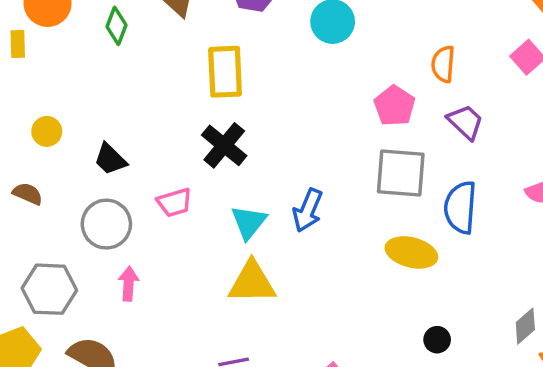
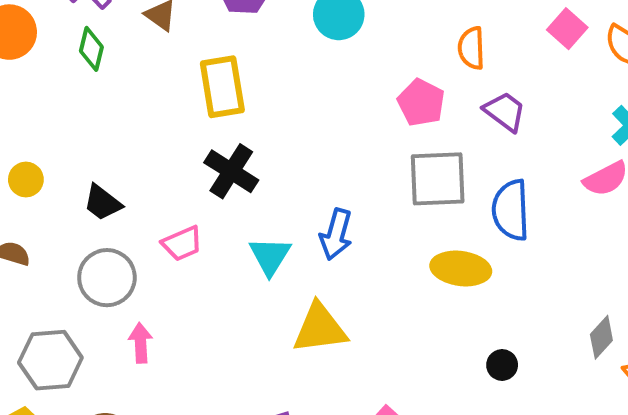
yellow triangle: (252, 282) -> (320, 328), moved

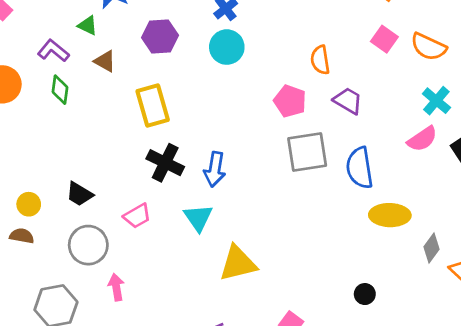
yellow circle: (26, 180) -> (29, 204), moved
blue arrow: (336, 234) -> (215, 169), moved
yellow ellipse: (461, 268) -> (390, 215), moved
black circle: (502, 365) -> (365, 294), moved

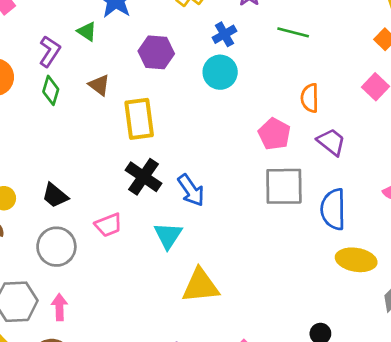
purple L-shape: (53, 51) -> (50, 51), turned 76
brown triangle: (105, 61) -> (99, 85), moved
blue arrow: (215, 169) -> (191, 190), turned -52
pink arrow: (116, 287) -> (60, 307), moved

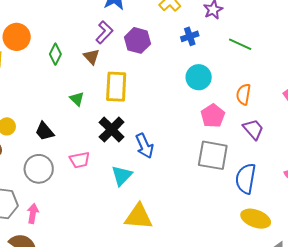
green triangle: (87, 31) -> (77, 99), moved
purple L-shape: (50, 51) -> (104, 32), moved
cyan circle: (220, 72) -> (199, 77), moved

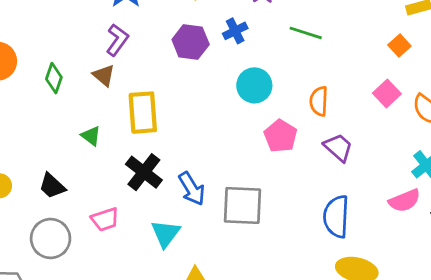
purple hexagon: (138, 40) -> (191, 42), moved
gray square: (213, 155) -> (242, 205), moved

